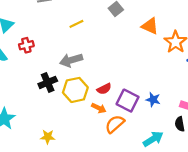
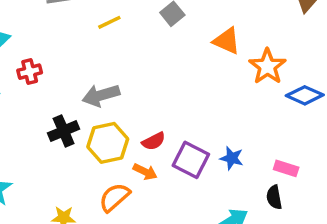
yellow line: (76, 24) -> (109, 22), moved
orange semicircle: (115, 124) -> (115, 197), moved

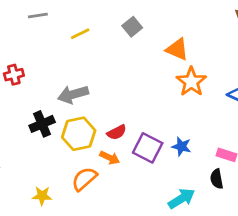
orange star: (267, 66) -> (191, 82), moved

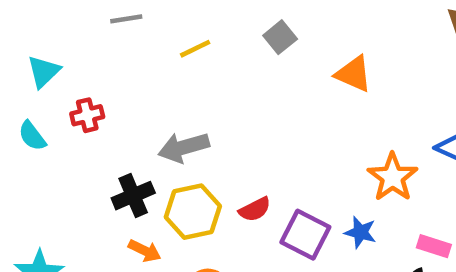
orange star: (191, 82) -> (393, 177), moved
orange arrow: (110, 158) -> (145, 251), moved

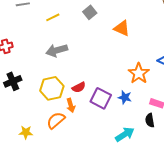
gray arrow: (184, 147) -> (57, 50), moved
black cross: (133, 196) -> (13, 81), moved
orange arrow: (145, 251) -> (71, 105), moved, turned 48

